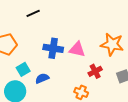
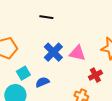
black line: (33, 13) -> (46, 17), moved, turned 32
blue cross: (53, 48) -> (53, 52), turned 36

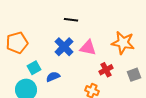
black line: (46, 17) -> (71, 20), moved

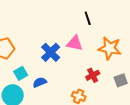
black line: (71, 20) -> (88, 18), moved, turned 64
pink triangle: (88, 48) -> (75, 43), moved

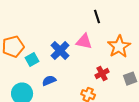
orange star: (110, 48) -> (119, 47), turned 30
cyan square: (21, 73) -> (32, 60), moved

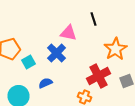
pink triangle: (84, 42) -> (68, 33), moved
red cross: (102, 74) -> (98, 76), size x1.6

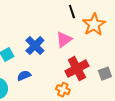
pink triangle: (68, 33) -> (64, 40), moved, turned -48
orange star: (116, 49) -> (94, 25), moved

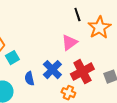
blue cross: (35, 46) -> (52, 70), moved
blue semicircle: (24, 76) -> (29, 79), turned -80

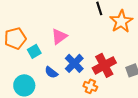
pink triangle: (69, 43) -> (59, 36), moved
blue semicircle: (29, 79) -> (51, 72), turned -40

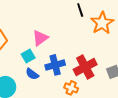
cyan square: (34, 51) -> (28, 56), moved
blue cross: (74, 63) -> (55, 65), turned 30

